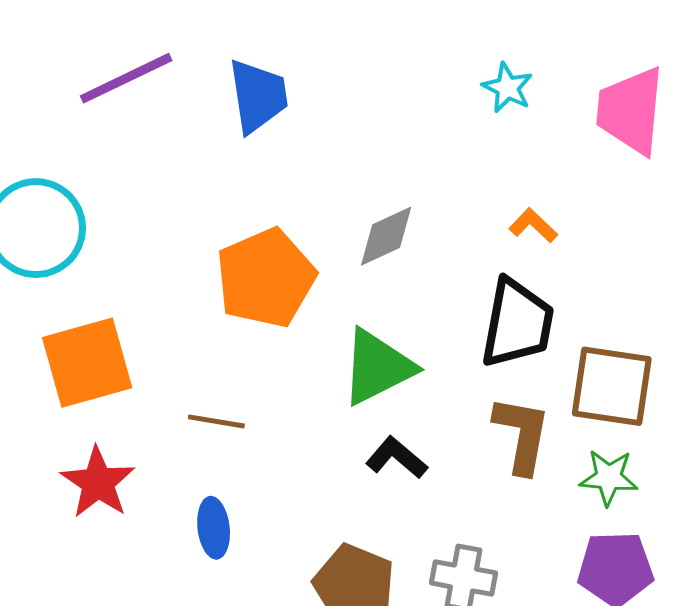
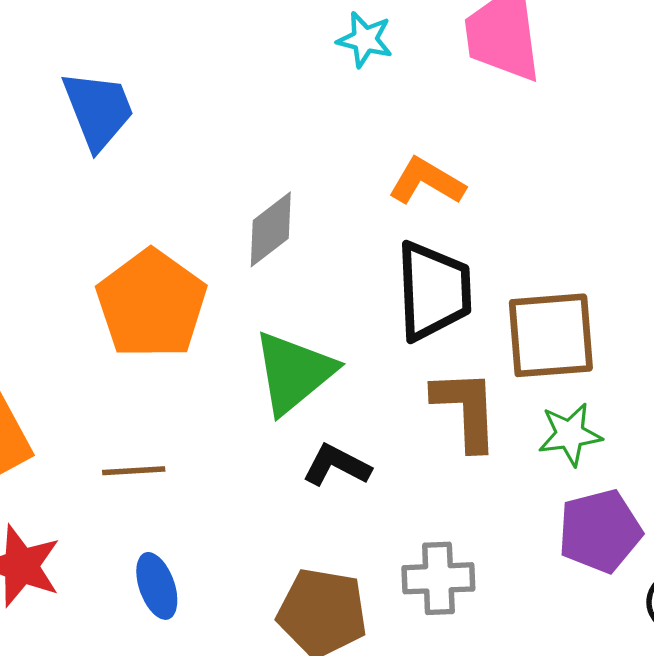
orange L-shape: (533, 225) -> (427, 182), size x1.4

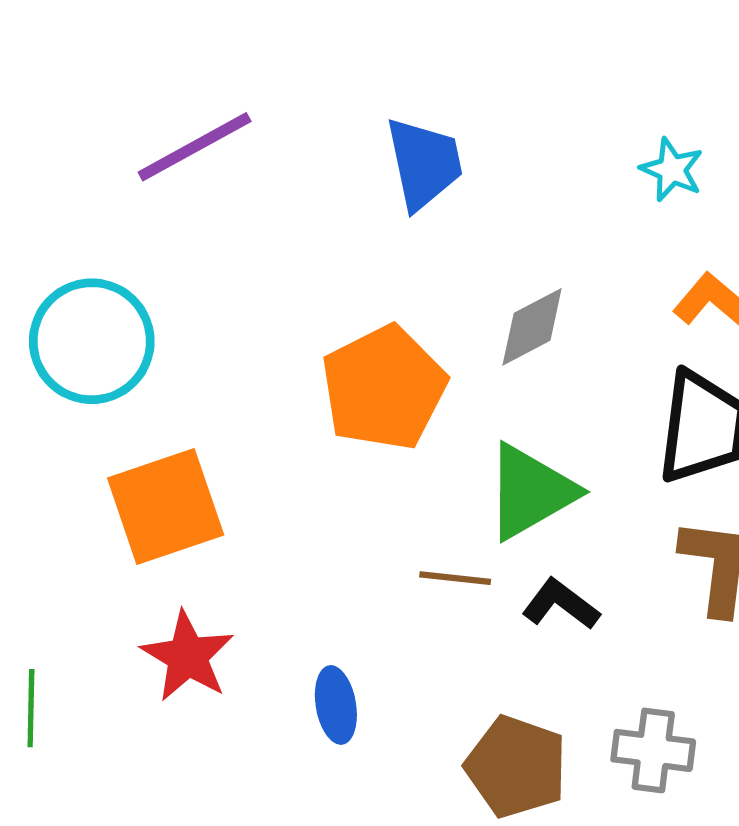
cyan star: (365, 40) -> (672, 170), moved
blue trapezoid: (98, 110) -> (424, 163), moved
brown line: (134, 471) -> (455, 578), moved

